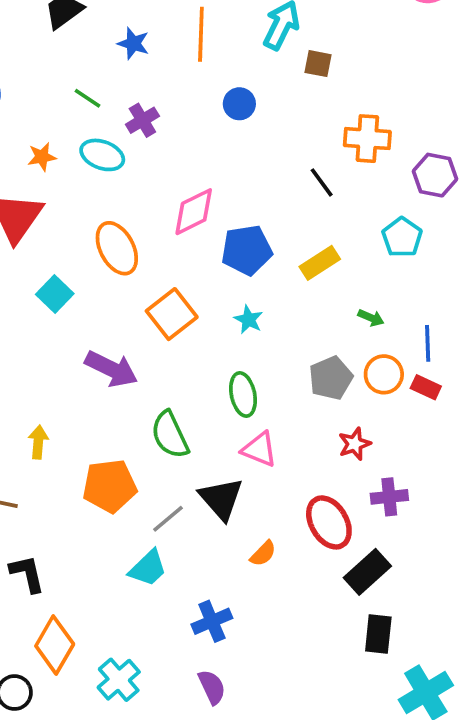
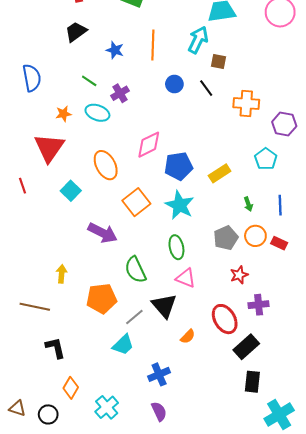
black line: (322, 182) -> (206, 88), moved
green arrow: (371, 318) -> (248, 204), turned 48
cyan star: (248, 320) -> (180, 205), size x1.8
blue line: (428, 343) -> (280, 205), moved
orange diamond: (55, 645) -> (71, 388), size x0.7

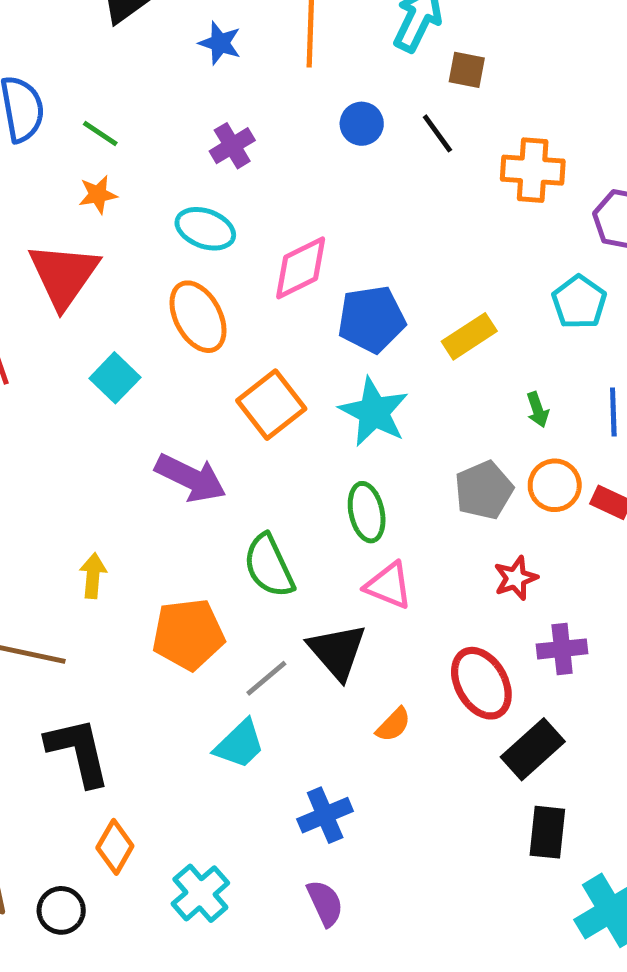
green line: (89, 81) -> (100, 133), moved
cyan ellipse: (97, 113) -> (205, 229), moved
black L-shape: (55, 348) -> (78, 752), size x1.4

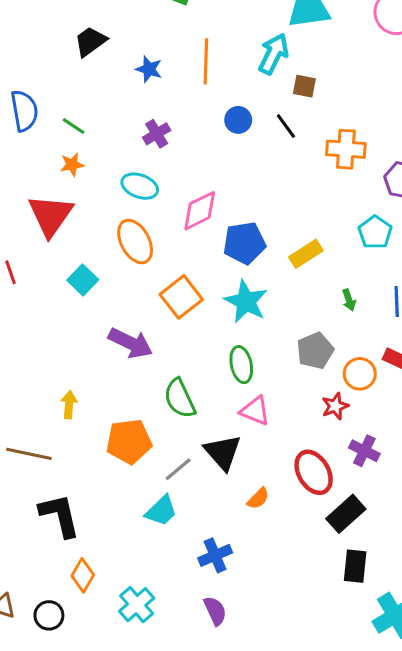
orange circle: (555, 485) -> (360, 374), moved
purple cross: (562, 649) -> (364, 451), turned 32

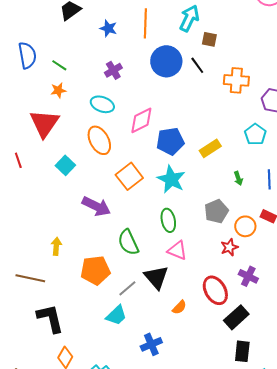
blue circle: (238, 120) -> (166, 61), size x1.8

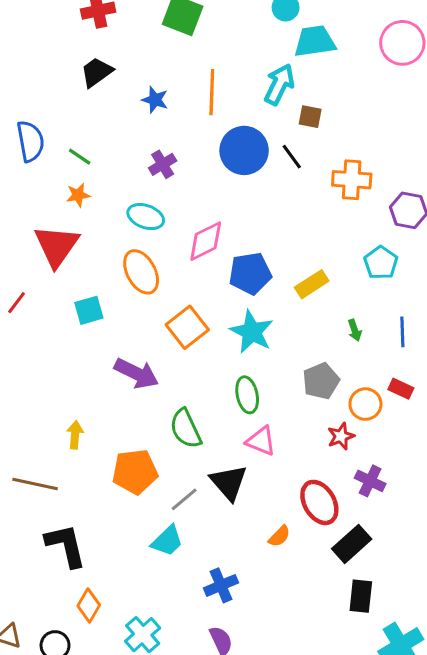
red line: (18, 160) -> (17, 303), turned 56
cyan square: (65, 165) -> (89, 310), turned 30
orange semicircle: (179, 307) -> (279, 536), moved

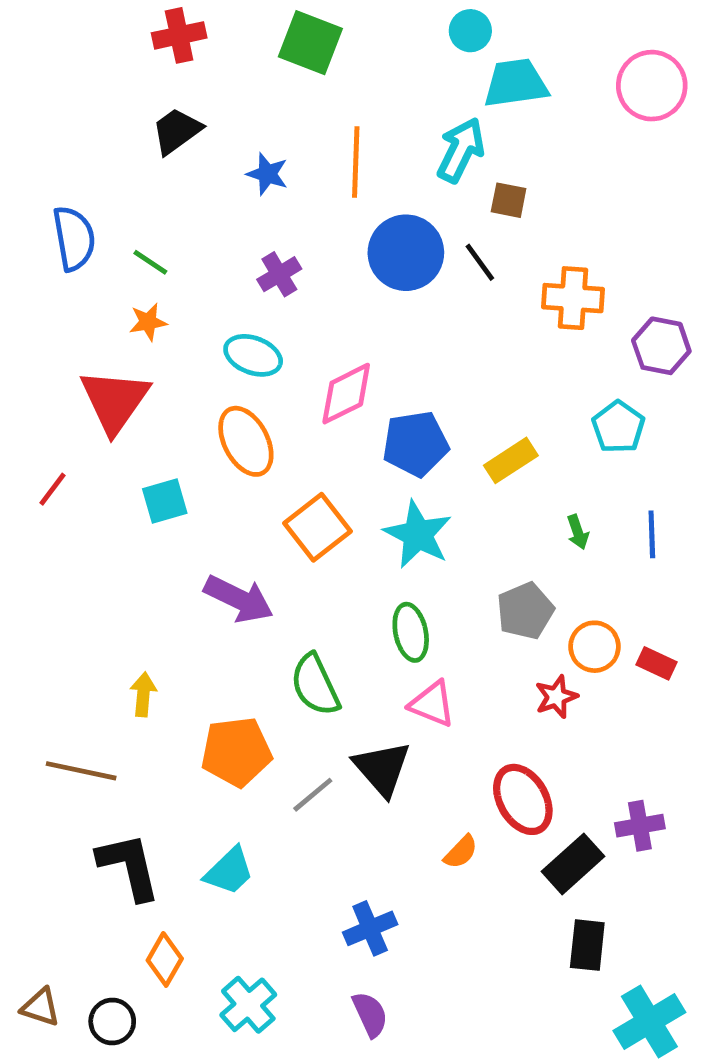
red rectangle: (401, 389) -> (657, 663), moved
purple cross: (370, 481) -> (640, 826), moved, turned -36
cyan trapezoid: (167, 541) -> (229, 871), moved

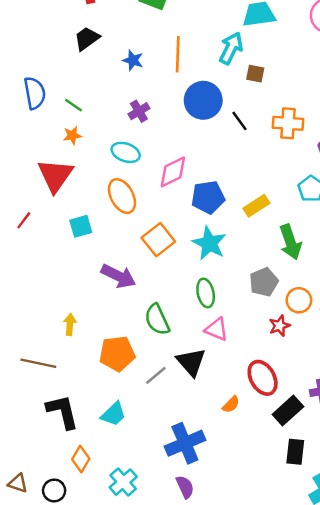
black line: (480, 262) -> (240, 121), moved
green arrow: (578, 532) -> (290, 242), size x2.0
blue cross: (370, 928) -> (185, 443), size x1.5

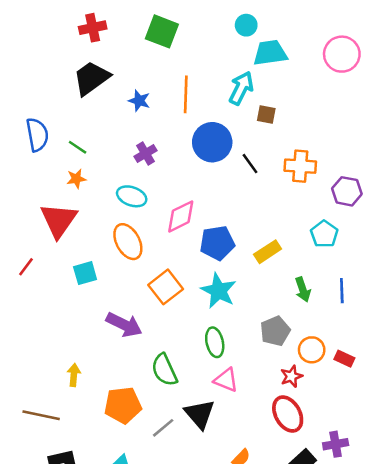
black trapezoid: (87, 38) -> (91, 78), size x1.4
green arrow: (290, 242) -> (303, 289), size x0.7
red ellipse: (263, 378) -> (288, 414), moved

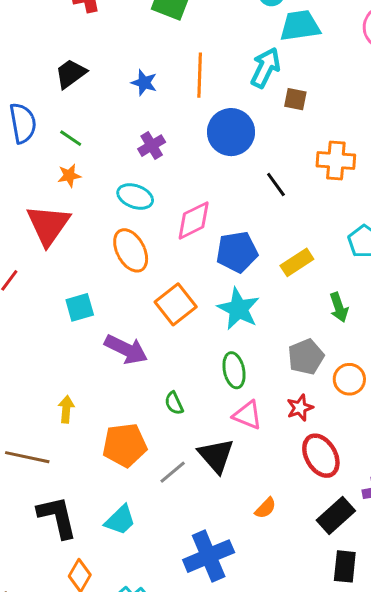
black trapezoid: (91, 78) -> (71, 74), moved, size x0.7
black line: (250, 164) -> (276, 185), moved
cyan square: (85, 273) -> (80, 307), moved
green semicircle: (164, 370) -> (174, 403), size x0.6
red star: (291, 376) -> (300, 408), moved

